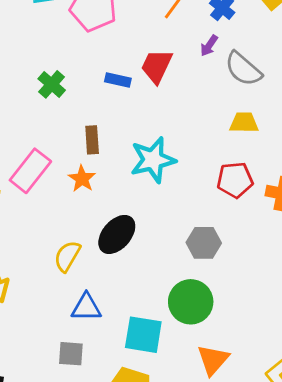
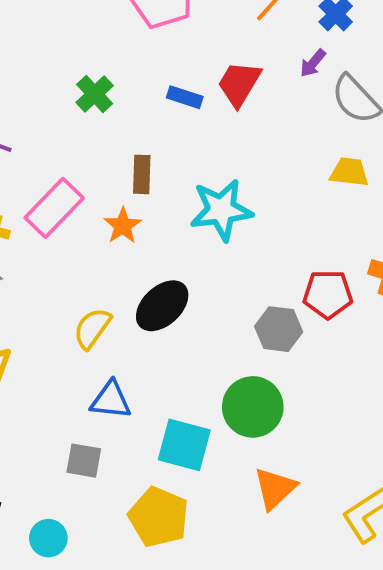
red pentagon: (235, 180) -> (328, 294), moved

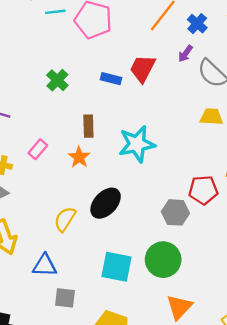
pink rectangle: (54, 208) -> (38, 149), size x0.6
blue triangle: (111, 400) -> (45, 265), moved
cyan square: (184, 445) -> (117, 267), moved

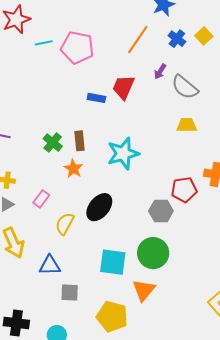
blue cross: (197, 24) -> (177, 39), moved
green cross: (57, 80) -> (53, 142), moved
pink rectangle: (38, 149) -> (41, 199), moved
orange triangle: (179, 307) -> (144, 290), moved

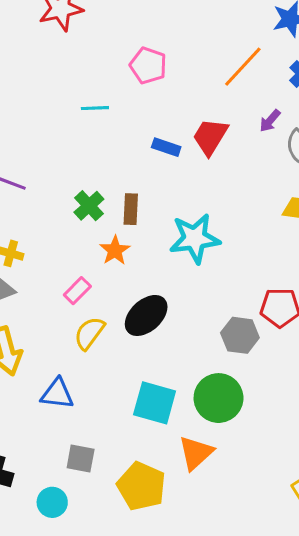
cyan line: (44, 43) -> (95, 108), moved
pink pentagon: (77, 48) -> (148, 65), size x0.7
pink rectangle: (41, 199) -> (77, 291), moved
gray square: (70, 293) -> (81, 459), moved

